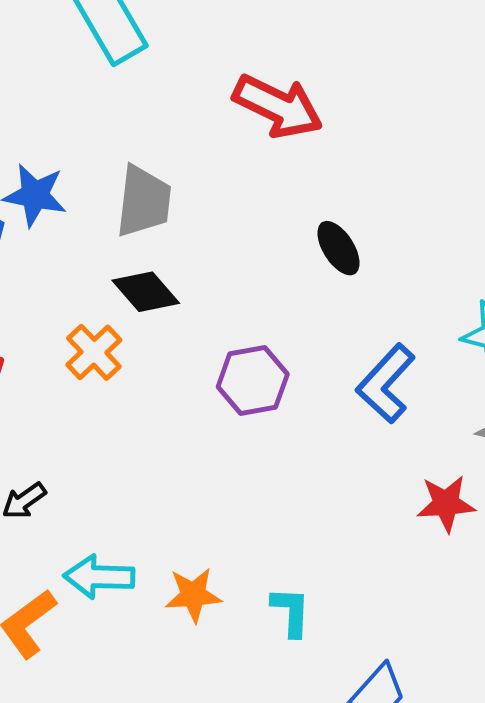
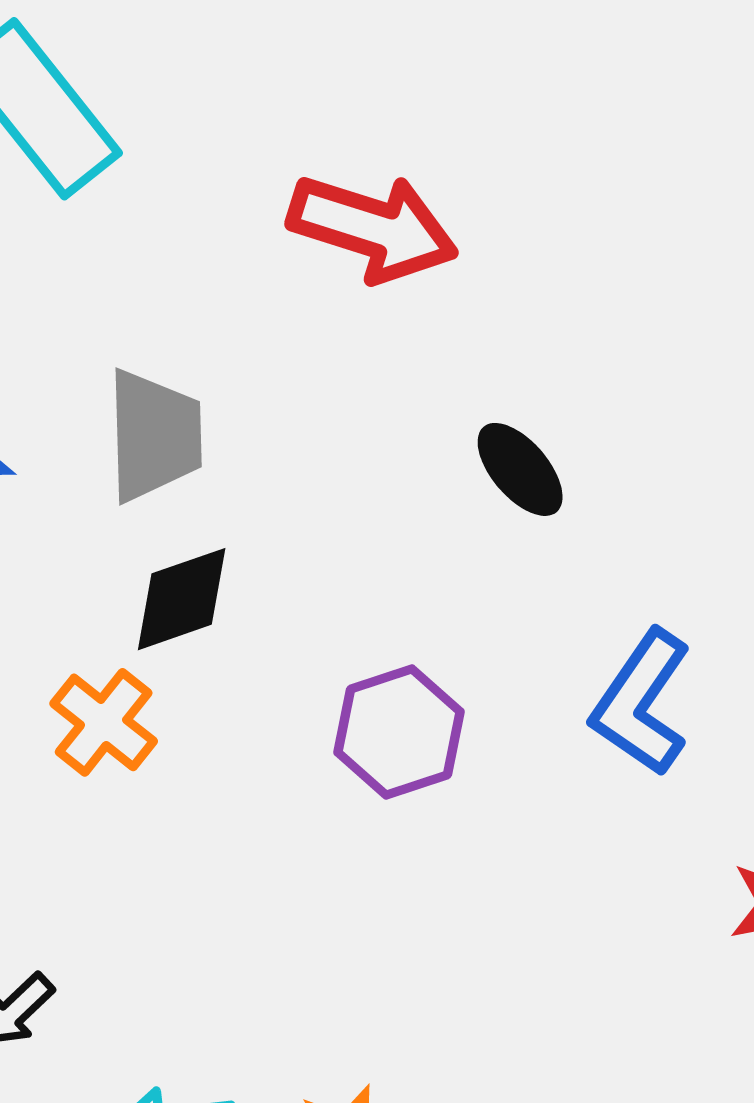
black diamond: (146, 292) -> (182, 599), turned -60

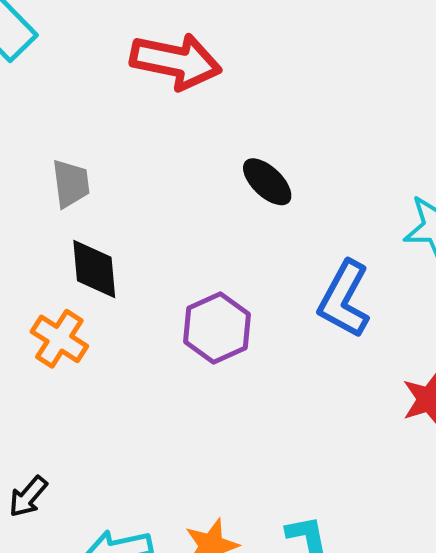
gray trapezoid: (154, 436) -> (71, 184), size x0.7
black diamond: (182, 599) -> (94, 269), turned -70

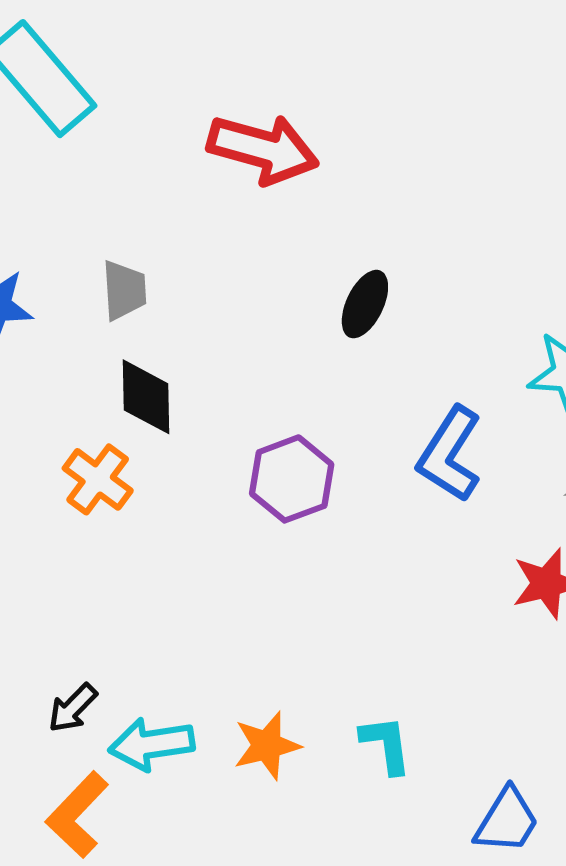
black ellipse: (267, 182) -> (365, 304), turned 68
black arrow: (28, 497) -> (73, 708), moved

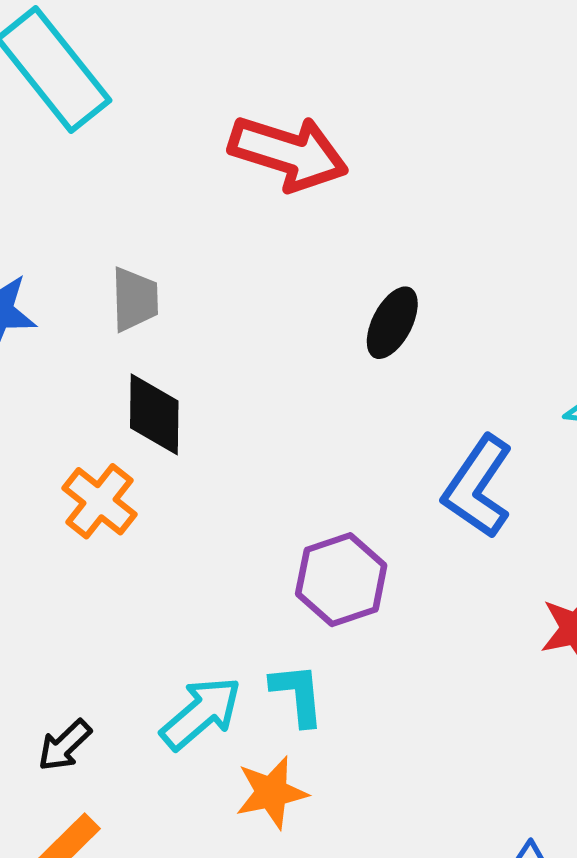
purple hexagon: (292, 479) -> (341, 580), moved
cyan arrow: (152, 744) -> (201, 713), moved, turned 146
cyan L-shape: (386, 744) -> (298, 694), moved

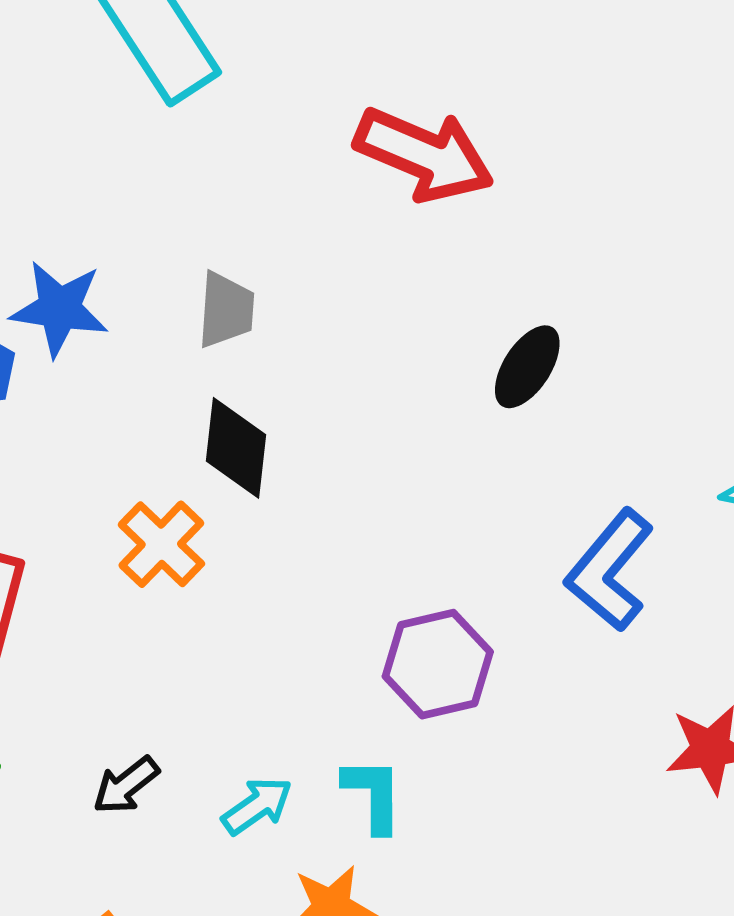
cyan arrow: (201, 713) -> (257, 806), size x0.7
black arrow: (65, 745) -> (126, 785), moved

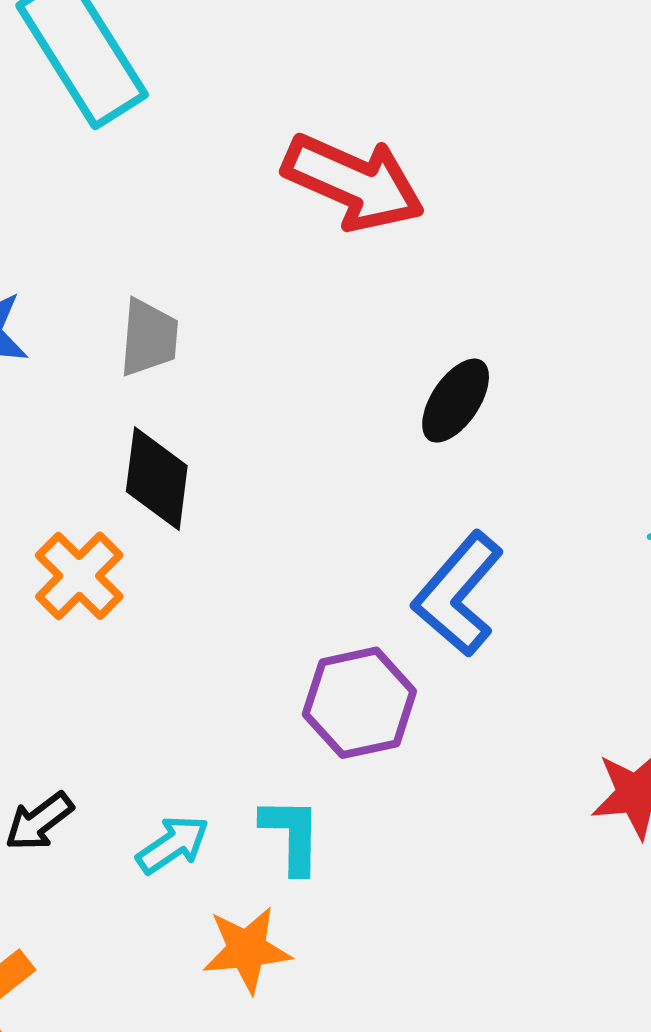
blue L-shape: (610, 570) -> (458, 594), moved

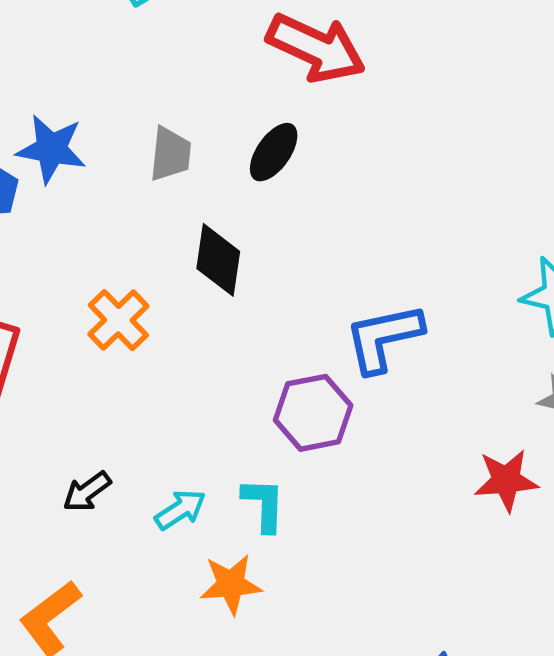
black ellipse: (456, 401) -> (274, 152), moved
black diamond: (157, 479) -> (218, 260), moved
blue L-shape: (458, 594) -> (384, 338), turned 36

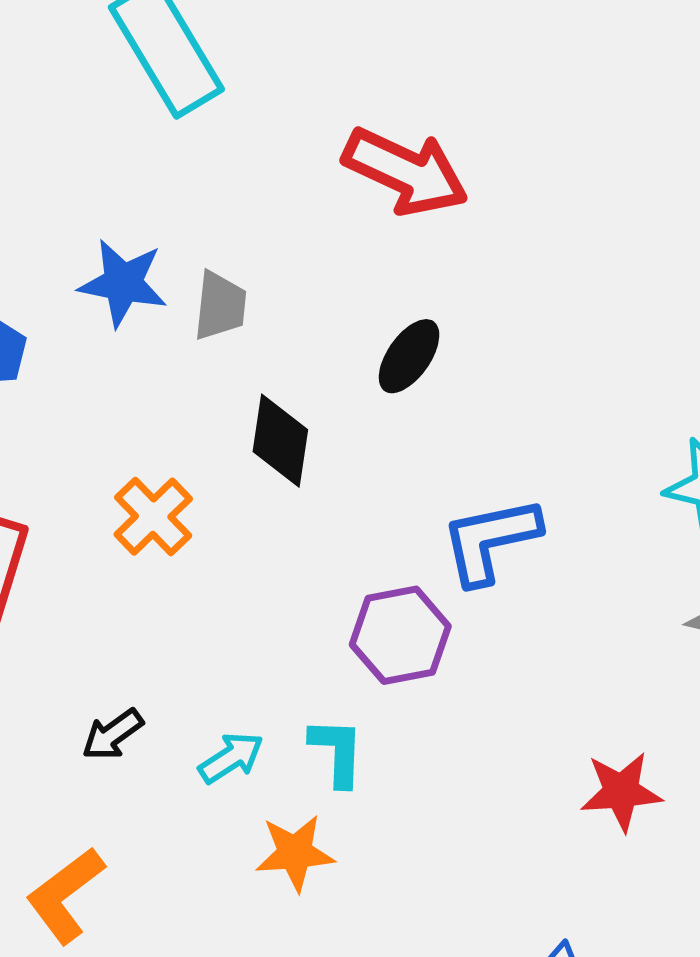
blue star: (51, 149) -> (123, 283), moved
black ellipse: (274, 152) -> (409, 356), moved
red star: (506, 480) -> (621, 792), moved

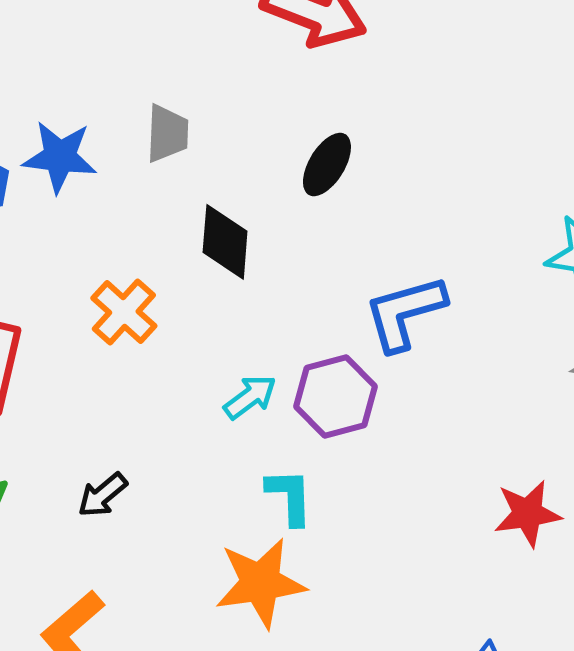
blue star: (123, 283) -> (60, 157), moved
cyan arrow: (231, 758) -> (250, 397), moved
orange star: (295, 853) -> (260, 583), size x1.4

